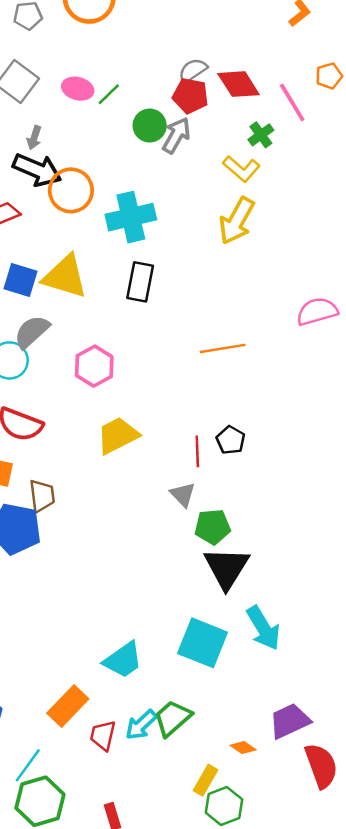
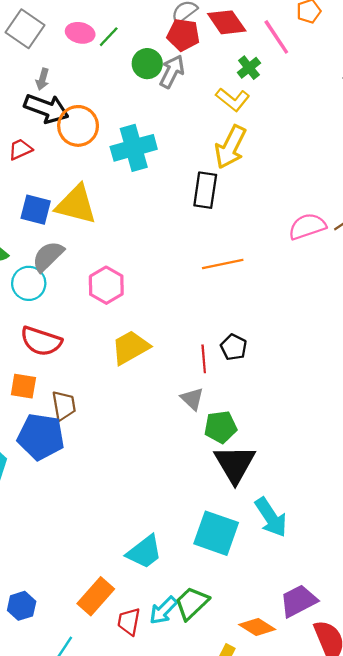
black rectangle: (140, 282) -> (205, 190), moved
orange diamond: (243, 748) -> (257, 627), size x1.5

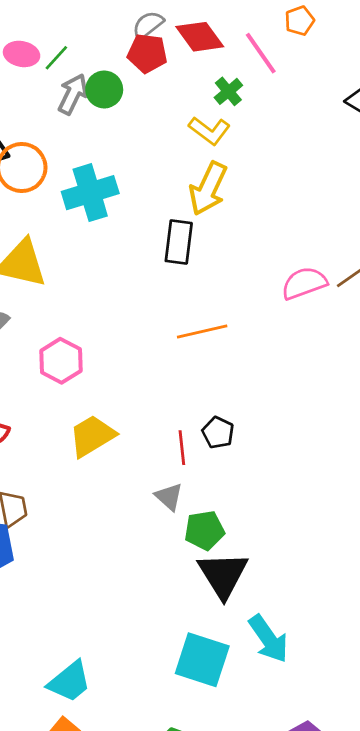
gray arrow: (172, 72) -> (73, 94), moved
cyan trapezoid: (144, 552) -> (70, 682), moved

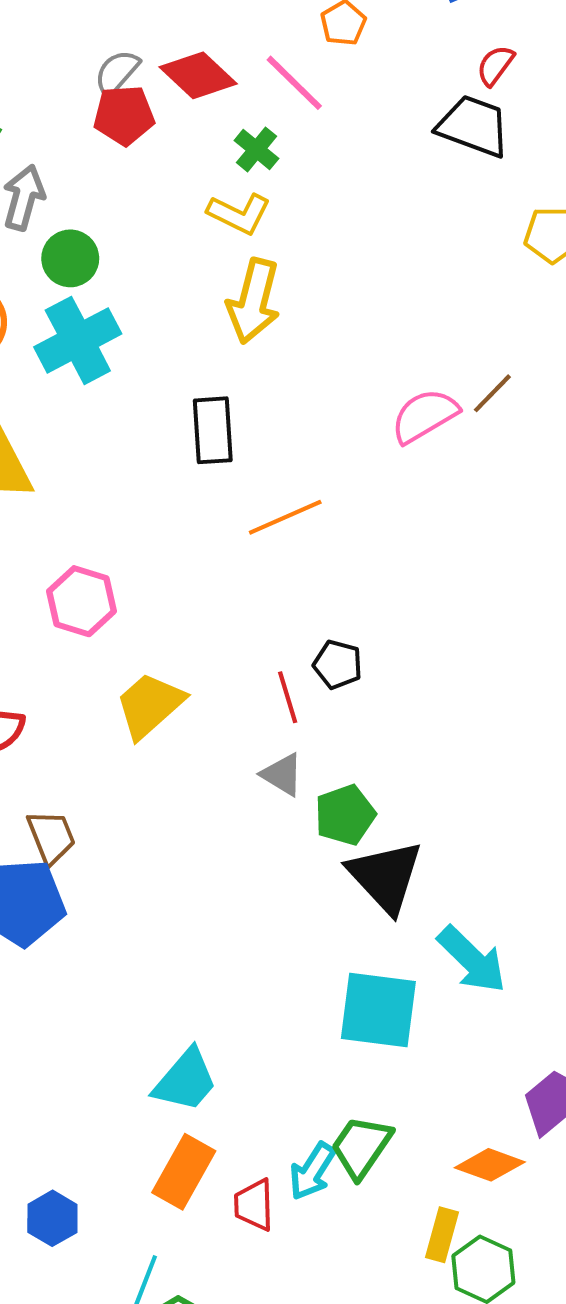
green circle: (104, 89) -> (70, 258), moved
black rectangle: (179, 242) -> (213, 430), moved

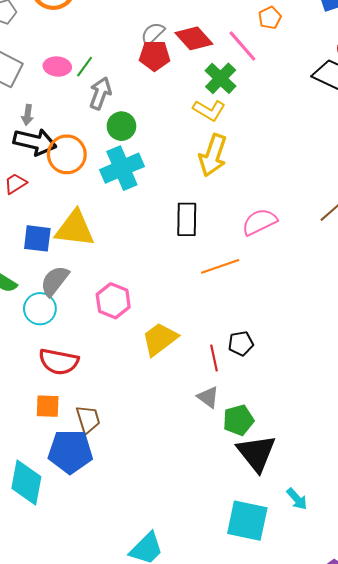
green cross: (256, 149) -> (221, 78), size x1.4
pink semicircle: (425, 416) -> (259, 222), moved
black pentagon: (338, 664) -> (241, 343), turned -30
yellow trapezoid: (150, 705) -> (160, 339), moved
cyan arrow: (472, 960) -> (297, 499), size x0.6

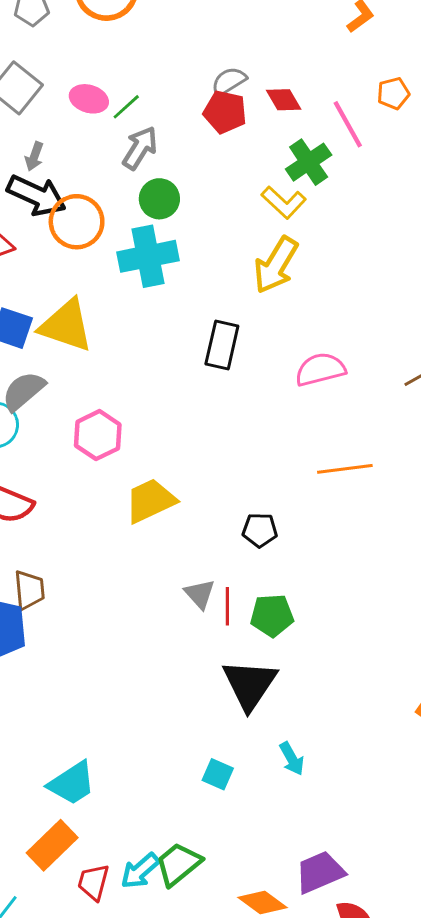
red diamond: (194, 38) -> (284, 100), size x0.7
orange line: (220, 266) -> (345, 469), moved
red line: (214, 358) -> (227, 606), moved
green pentagon: (238, 420) -> (272, 615), moved
cyan square: (247, 521) -> (218, 774), size x0.5

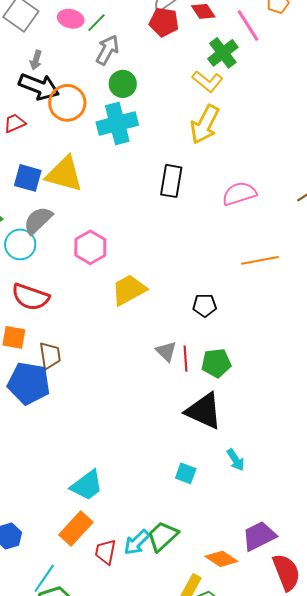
black triangle: (250, 684) -> (204, 411), turned -36

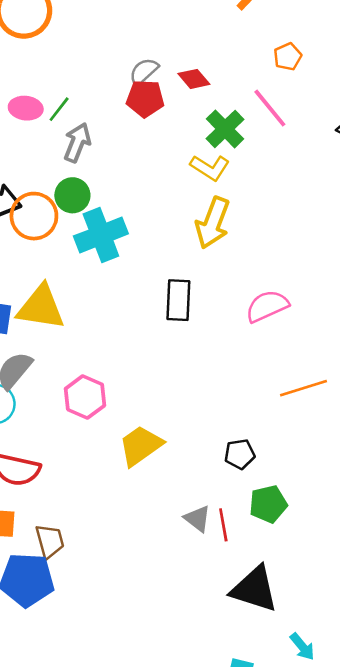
pink line: (248, 26) -> (270, 108), moved
green circle: (123, 84) -> (72, 195), moved
green pentagon: (216, 363) -> (268, 504), moved

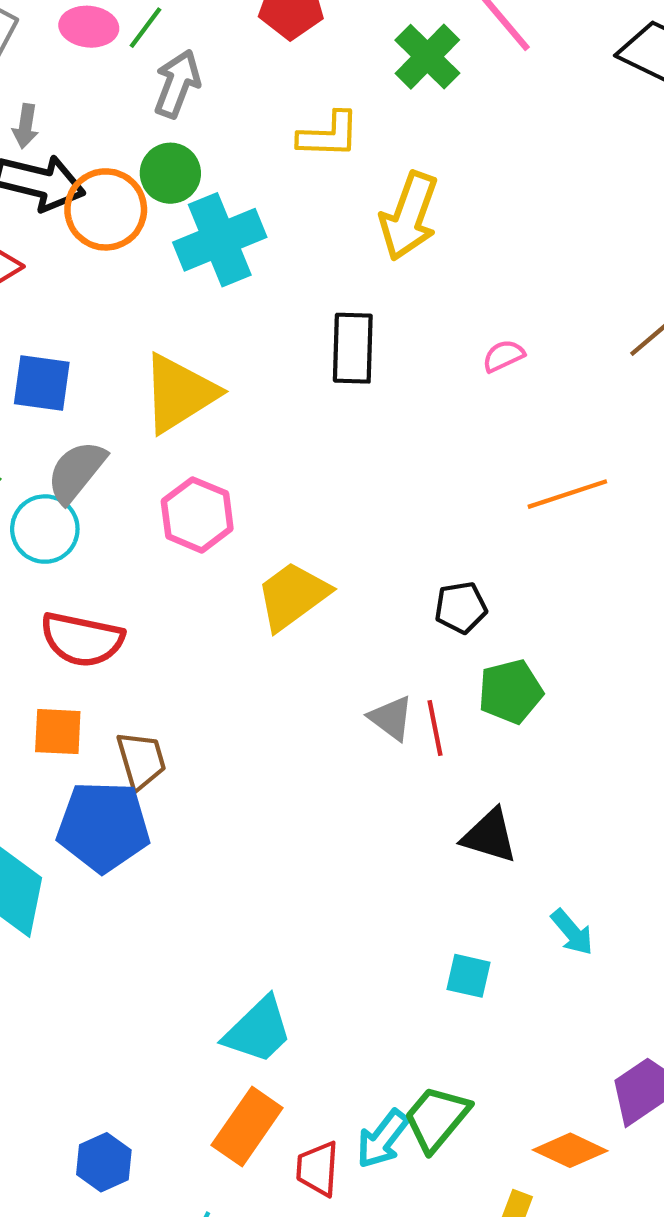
yellow L-shape: (210, 168) -> (329, 135), moved, turned -30
pink semicircle: (267, 306) -> (503, 356), size x0.6
yellow triangle: (41, 307) -> (179, 393), moved, turned -40
black triangle: (254, 589) -> (489, 836), size x0.7

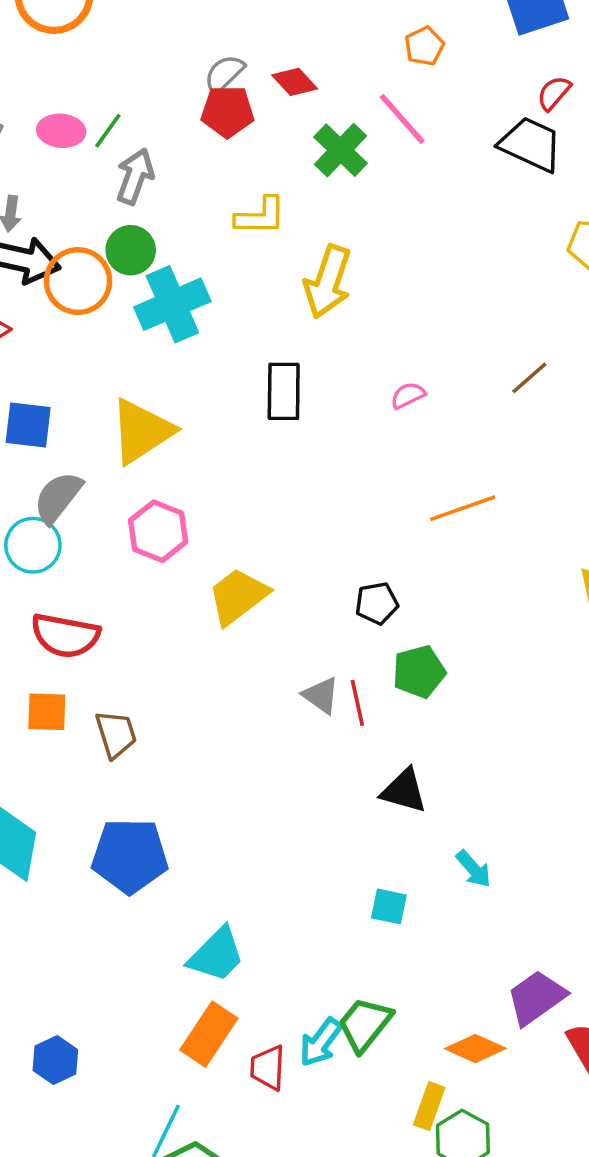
blue pentagon: (103, 826) -> (130, 856), moved
blue hexagon: (104, 1162) -> (55, 1060), moved

